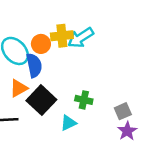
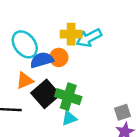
orange circle: (41, 44) -> (59, 57), moved
blue semicircle: (34, 65) -> (42, 60), turned -100
green cross: (84, 100) -> (68, 97), moved, size x1.5

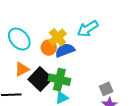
yellow cross: (71, 34) -> (58, 37), moved, turned -36
cyan arrow: (89, 38) -> (88, 29), moved
blue semicircle: (42, 60) -> (65, 50), moved

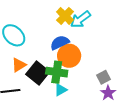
yellow cross: (58, 37) -> (65, 16), moved
orange circle: (49, 48) -> (69, 56), moved, size x1.5

